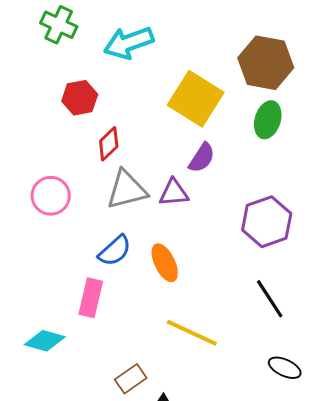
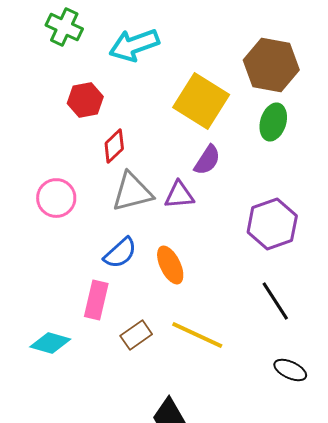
brown rectangle: (131, 379) -> (136, 335), moved

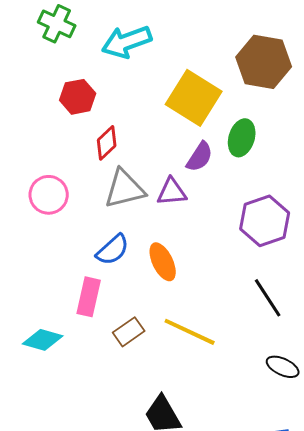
green ellipse: (273, 122) -> (242, 138), moved

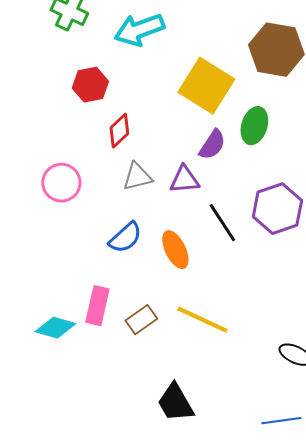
gray triangle: (125, 189) -> (137, 177), size x0.7
pink rectangle: (89, 297) -> (97, 306), moved
black line: (268, 298) -> (222, 223), moved

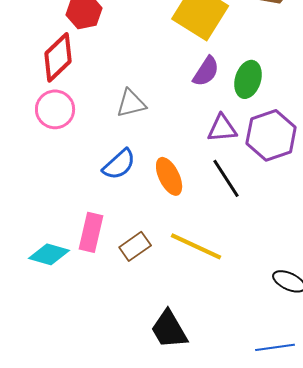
green ellipse: (254, 126) -> (248, 79), moved
red diamond: (119, 131) -> (58, 57), moved, size x1.4
purple triangle: (184, 180) -> (222, 128), moved
black line: (222, 223) -> (226, 178), moved

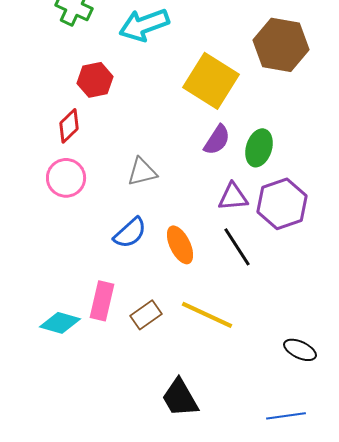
red diamond: (58, 57) -> (69, 126), size x0.7

